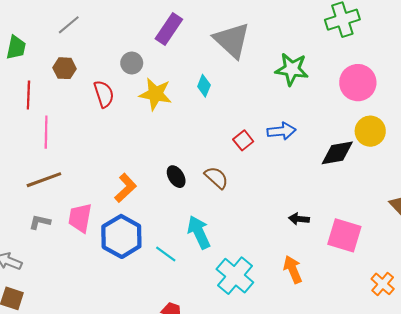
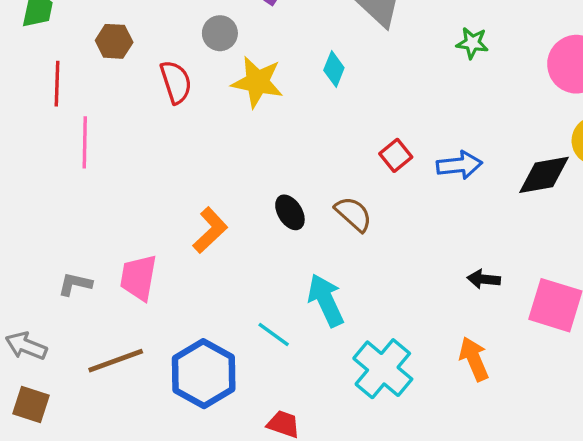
green star: (292, 69) -> (472, 43), size x0.6
blue arrow: (281, 131) -> (459, 165), moved
brown line: (44, 180) -> (116, 361), moved
blue hexagon: (121, 236) -> (204, 374), moved

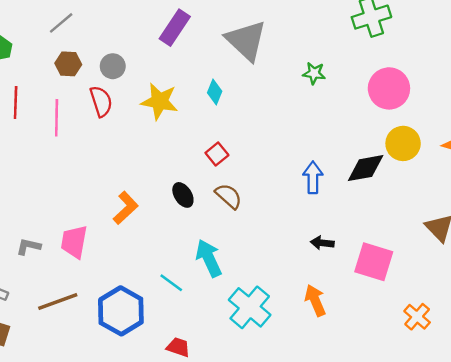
gray circle: (220, 33) -> (113, 66), moved
brown hexagon: (114, 41) -> (68, 64), moved
pink line: (85, 142) -> (57, 118), moved
red square: (396, 155) -> (217, 154), moved
blue arrow: (459, 165) -> (313, 177), moved, turned -84

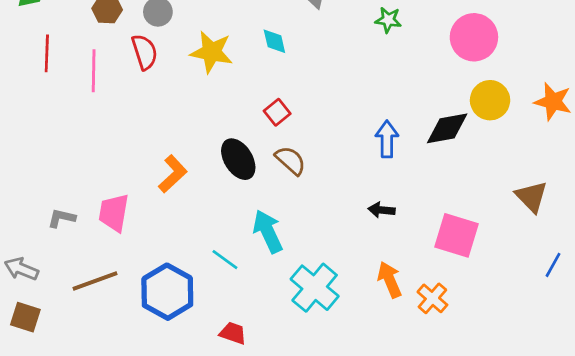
cyan diamond: (215, 92) -> (274, 41), turned -35
black ellipse: (183, 195) -> (238, 159), size x1.4
black arrow: (322, 243) -> (382, 210), moved
orange cross: (417, 317) -> (432, 298), moved

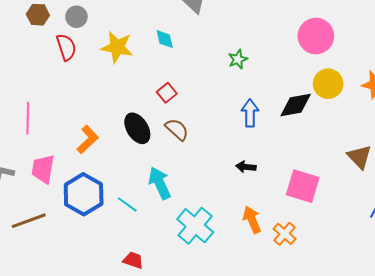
green star: (388, 20) -> (238, 59), moved, turned -30
pink line: (94, 71) -> (28, 118), moved
blue hexagon: (167, 292) -> (84, 194), moved

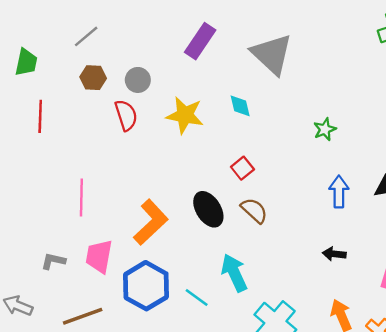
orange L-shape: (88, 139) -> (151, 222), size x1.4

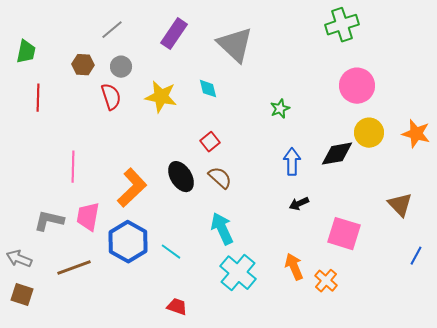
gray line: (86, 36) -> (112, 30), moved
black arrow: (334, 254) -> (299, 204), moved, turned -30
gray L-shape: (53, 261) -> (49, 221), size x1.4
cyan arrow: (234, 273) -> (222, 229), moved

